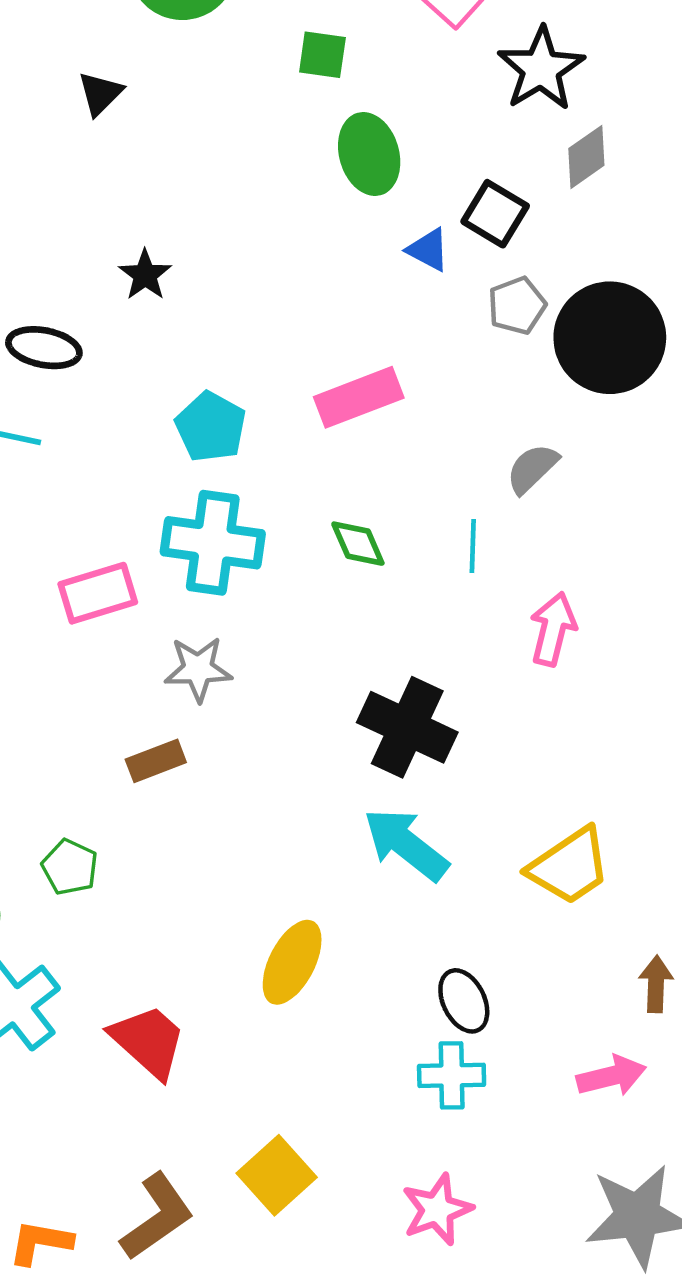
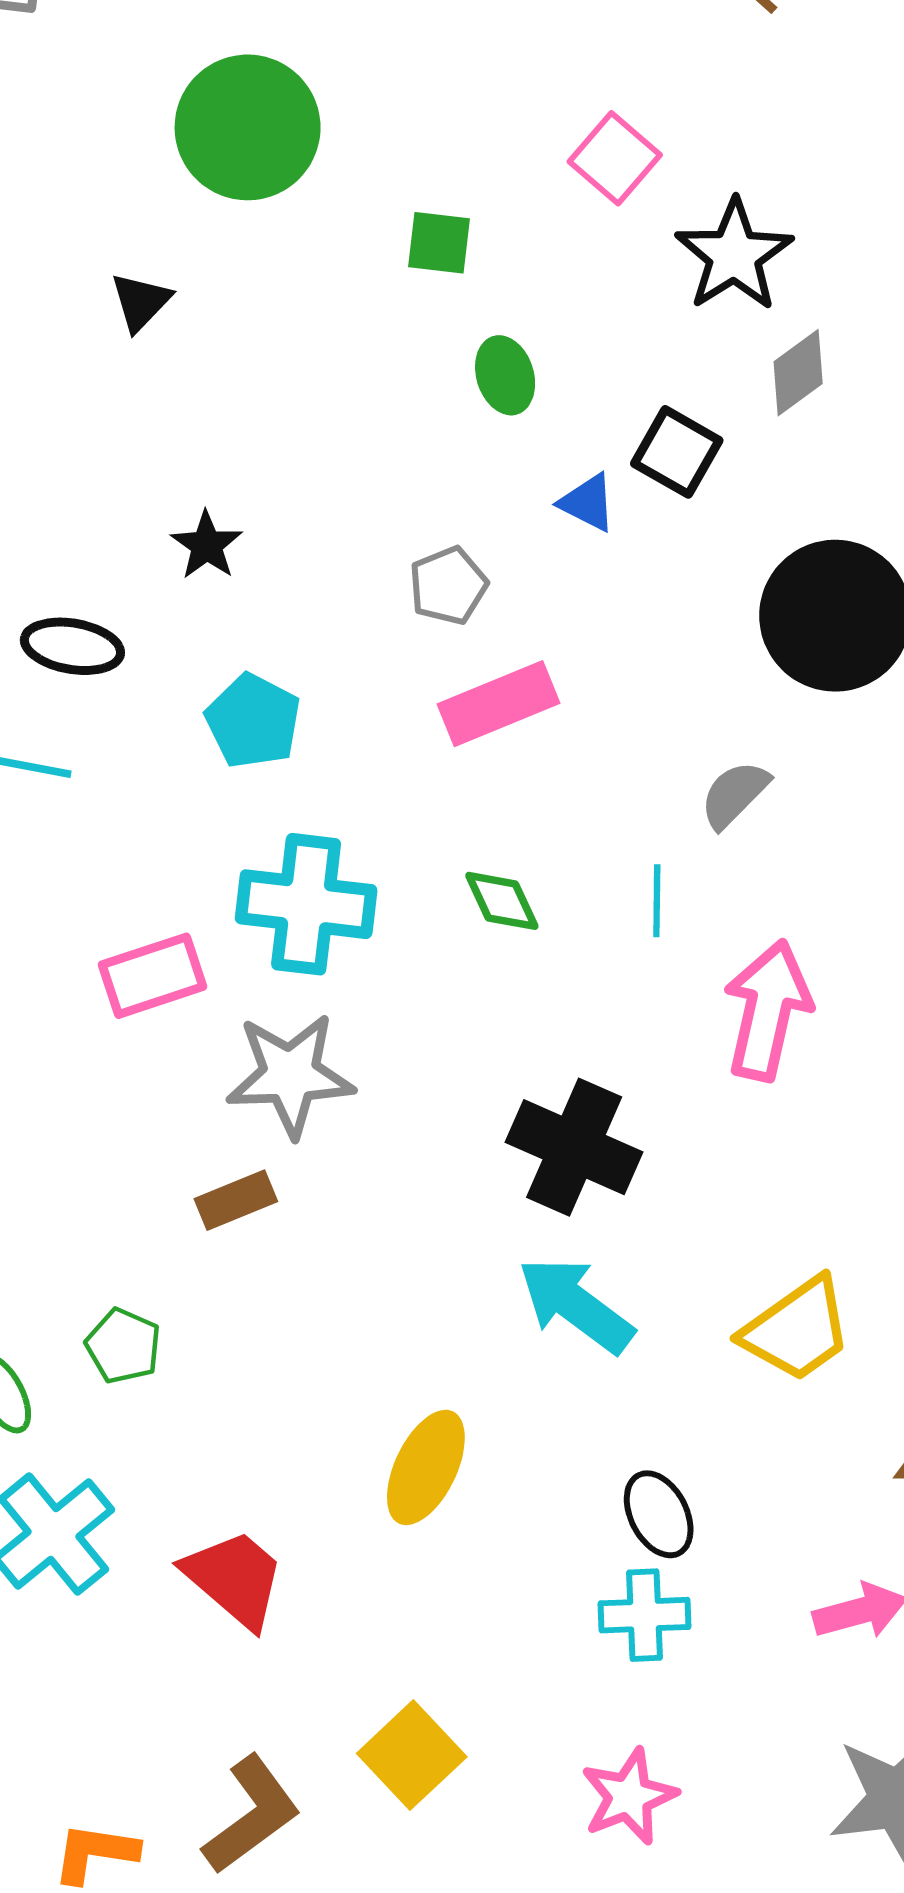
green ellipse: (369, 154) -> (505, 375), size x0.7
gray pentagon: (517, 306) -> (448, 586), moved
cyan pentagon: (211, 427) -> (253, 721), moved
pink arrow: (553, 629) -> (767, 1010), size x1.4
gray star: (198, 669) -> (290, 1075), size x1.4

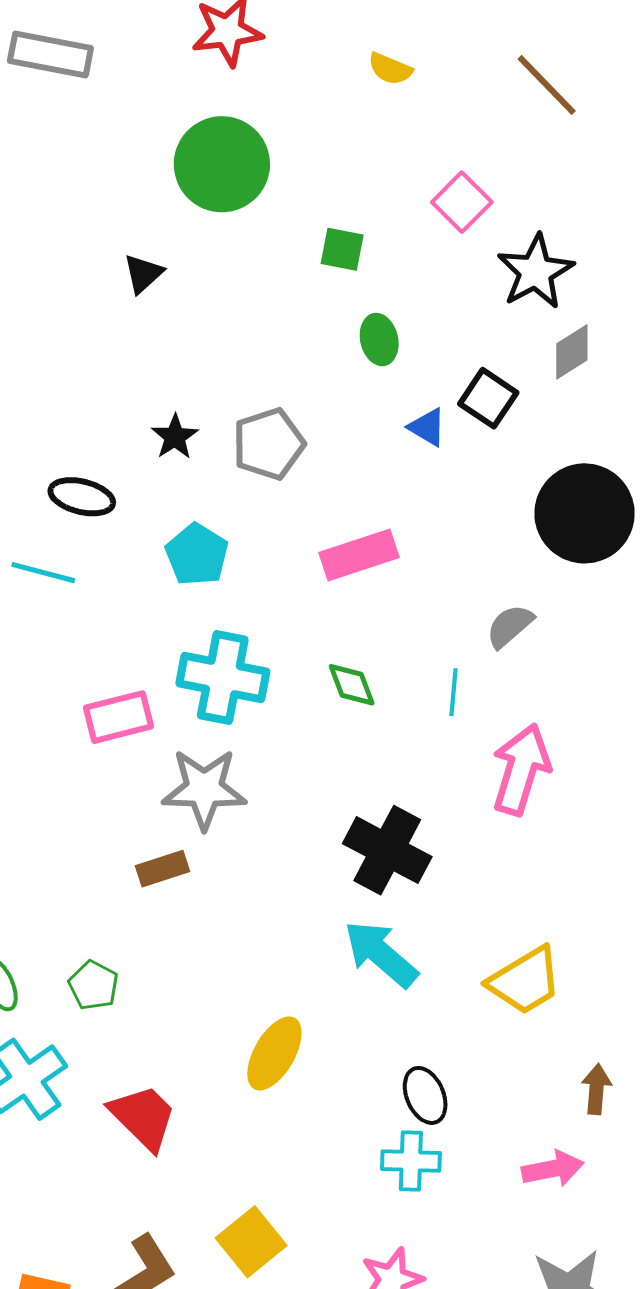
gray pentagon: (448, 586) -> (269, 444), moved, size x1.4
green pentagon: (123, 1346) -> (94, 985), moved

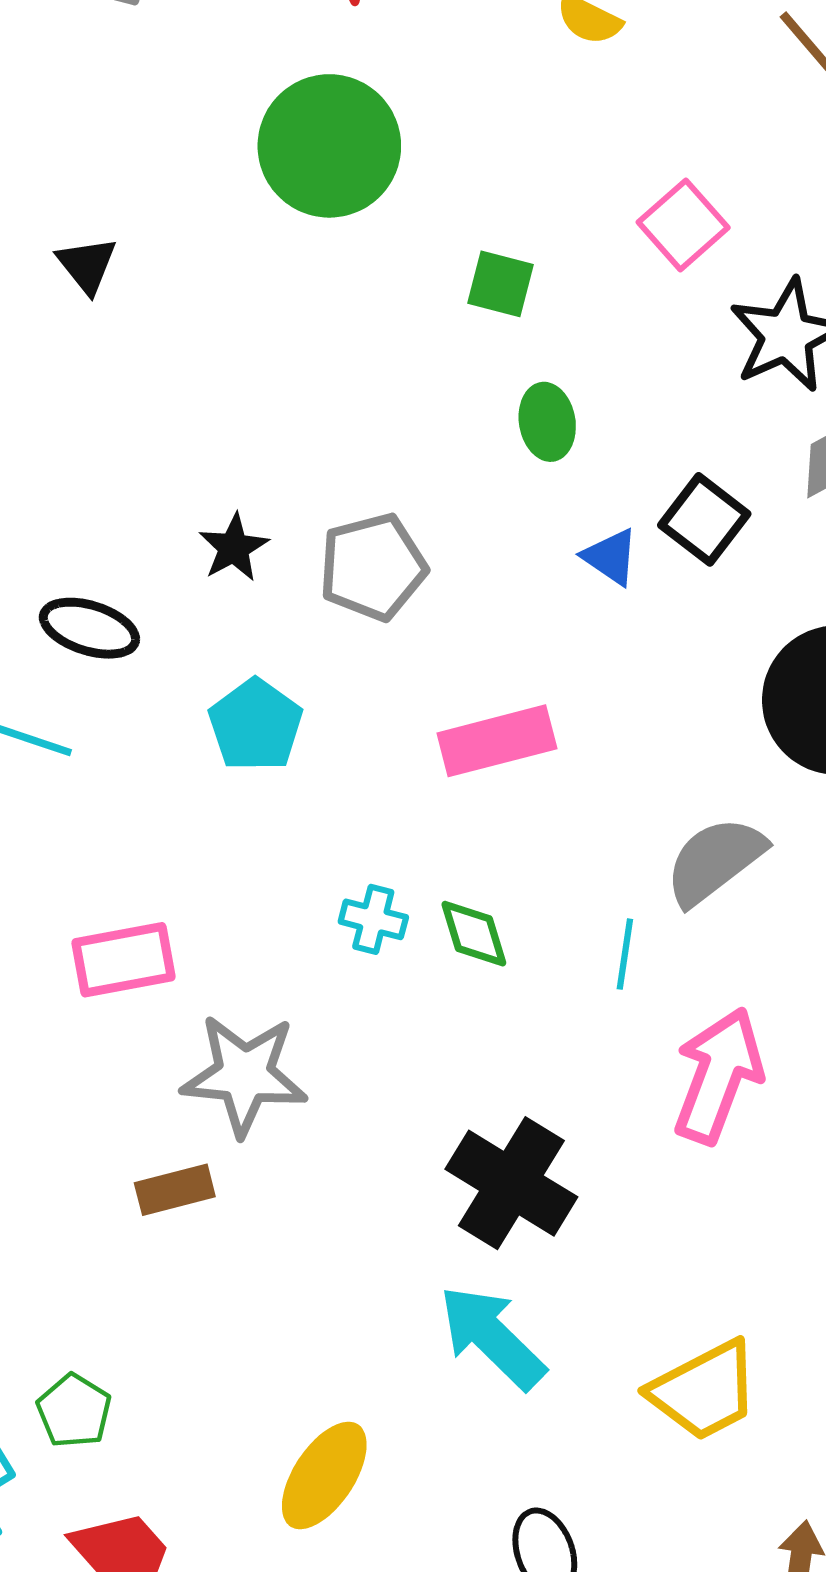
black triangle: (143, 274) -> (87, 265), moved, turned -30
gray semicircle: (510, 626) -> (715, 861), size x1.4
cyan cross: (223, 678) -> (373, 919), moved, size x0.5
green pentagon: (94, 985) -> (74, 1411), moved

